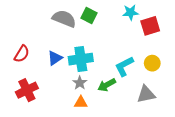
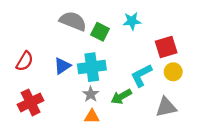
cyan star: (130, 12) -> (132, 21), moved
green square: (89, 16) -> (100, 32), moved
red square: (150, 26) -> (166, 47), moved

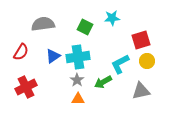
gray semicircle: (73, 21) -> (43, 24), moved, turned -30

